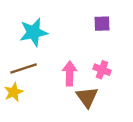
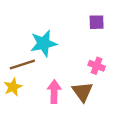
cyan star: (34, 32) -> (44, 43), moved
pink arrow: (70, 73) -> (54, 92), moved

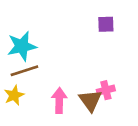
cyan star: (44, 43) -> (22, 46), moved
pink cross: (97, 66) -> (106, 90), moved, turned -35

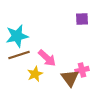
yellow star: (14, 95) -> (35, 74), moved
pink arrow: (59, 100) -> (47, 58), moved, turned 132

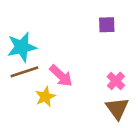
pink cross: (82, 70) -> (116, 81), moved, turned -32
brown triangle: (70, 78) -> (117, 108), moved

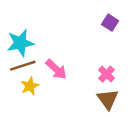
purple square: (107, 25) -> (110, 23), moved, turned 35
yellow star: (45, 97) -> (30, 86), moved

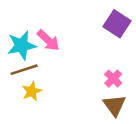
purple square: (110, 23) -> (117, 24), size x1.5
pink arrow: (56, 69) -> (48, 40), moved

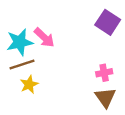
pink cross: (113, 79) -> (104, 73), turned 35

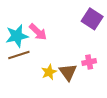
yellow star: (29, 84) -> (49, 72), moved
brown triangle: (105, 97) -> (68, 72), moved

